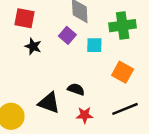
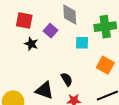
purple square: (67, 35) -> (51, 31), moved
black semicircle: (76, 89) -> (67, 79), turned 40

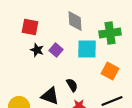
purple square: (51, 31) -> (56, 50), moved
cyan square: (82, 43) -> (87, 49), size x1.5

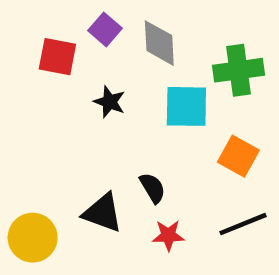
black star: (37, 50) -> (110, 102), moved
purple square: (56, 50) -> (105, 29), moved

